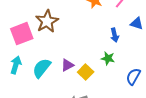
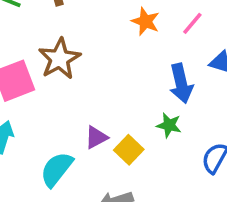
blue arrow: (115, 35) -> (181, 83), size x1.5
cyan semicircle: (42, 68) -> (57, 169), moved

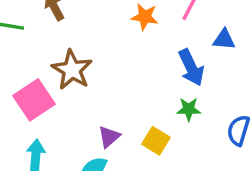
purple triangle: (96, 137) -> (109, 137), moved

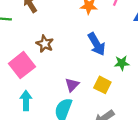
blue arrow: (191, 68) -> (97, 44), moved
brown star: (72, 70) -> (45, 44), size x0.7

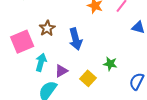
blue arrow: (97, 44) -> (76, 39), moved
cyan arrow: (26, 100) -> (41, 62), moved

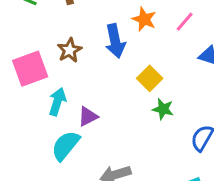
blue arrow: (76, 39) -> (115, 41), moved
yellow square: (88, 78) -> (150, 78), moved

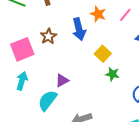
cyan arrow: (57, 102) -> (22, 81), moved

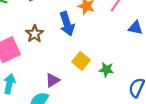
yellow square: (103, 54) -> (81, 61), moved

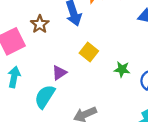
green star: (106, 70) -> (122, 69), moved

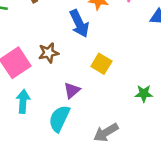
brown star: (40, 24) -> (49, 53), moved, turned 30
green star: (122, 69) -> (144, 94), moved

